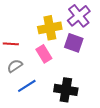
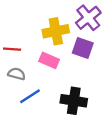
pink rectangle: (44, 54) -> (49, 60), turned -36
gray semicircle: (15, 66) -> (17, 74), turned 49

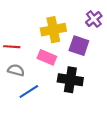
purple cross: (88, 18) -> (94, 19), moved, size x0.7
black cross: (74, 101) -> (70, 80), moved

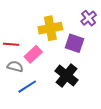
pink rectangle: (47, 57) -> (33, 54), moved, turned -66
black cross: (70, 80) -> (66, 76), turned 30

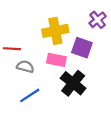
pink rectangle: (33, 54) -> (56, 60), moved, turned 54
gray semicircle: (15, 66) -> (25, 67), moved

